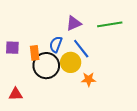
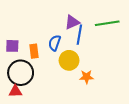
blue line: (81, 49) -> (79, 35), moved, turned 48
black circle: (46, 66) -> (21, 73), moved

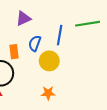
purple triangle: (72, 22) -> (23, 19), moved
orange star: (87, 77) -> (48, 93), moved

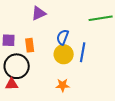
blue line: (60, 35) -> (83, 52), moved
blue semicircle: (35, 43) -> (63, 37), moved

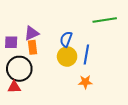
purple triangle: (39, 13) -> (31, 33), moved
orange star: (63, 85) -> (85, 82), moved

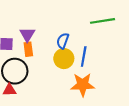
purple triangle: (31, 33) -> (27, 35), turned -35
orange star: (85, 82) -> (83, 85), size x1.6

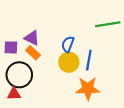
purple triangle: (27, 35) -> (32, 38), turned -35
orange rectangle: (28, 49) -> (33, 53), turned -40

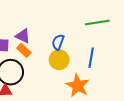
blue line: (89, 60) -> (91, 58), moved
orange star: (88, 89) -> (78, 86), turned 30

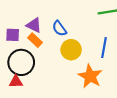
blue semicircle: (58, 42) -> (59, 28), moved, turned -56

